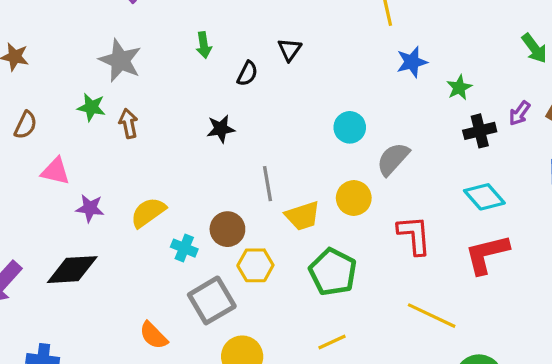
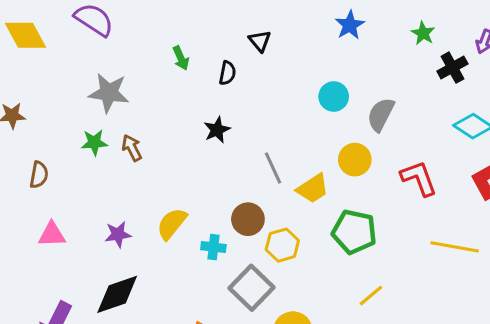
blue star: (412, 62) -> (350, 25), moved
pink triangle: (56, 171) -> (52, 234), moved

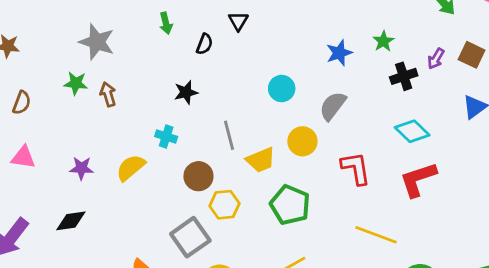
blue star: (350, 25) -> (339, 53), moved
cyan circle: (334, 97) -> (282, 89), moved
cyan cross: (213, 247) -> (166, 137), moved
black diamond: (117, 294) -> (71, 221), size x0.7

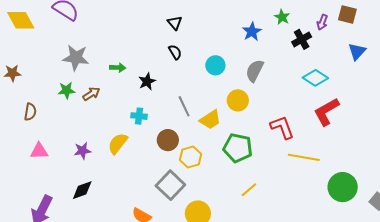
green arrow: (166, 23) -> (118, 68), moved, turned -63
black semicircle: (204, 44) -> (175, 52), moved, turned -42
brown arrow: (108, 94) -> (91, 94), turned 84
red L-shape: (356, 168) -> (282, 127), moved

